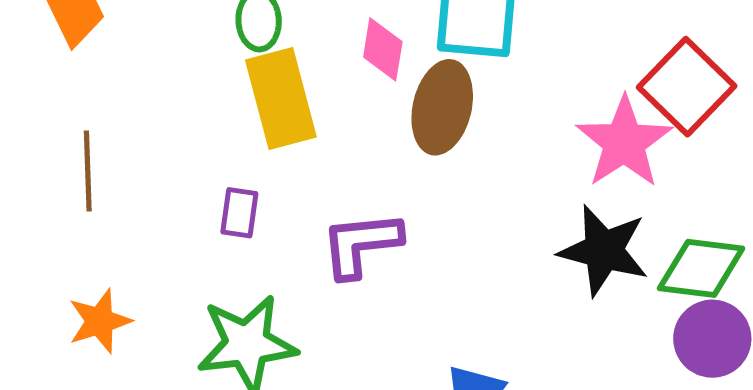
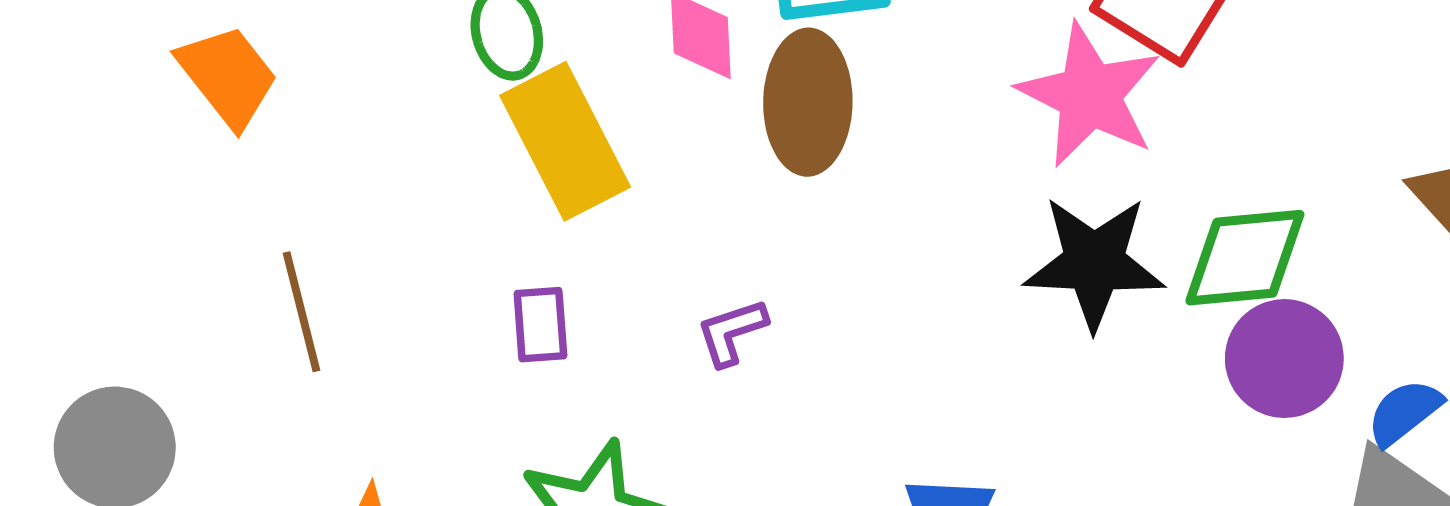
purple L-shape: (361, 244) -> (732, 332), size x0.6

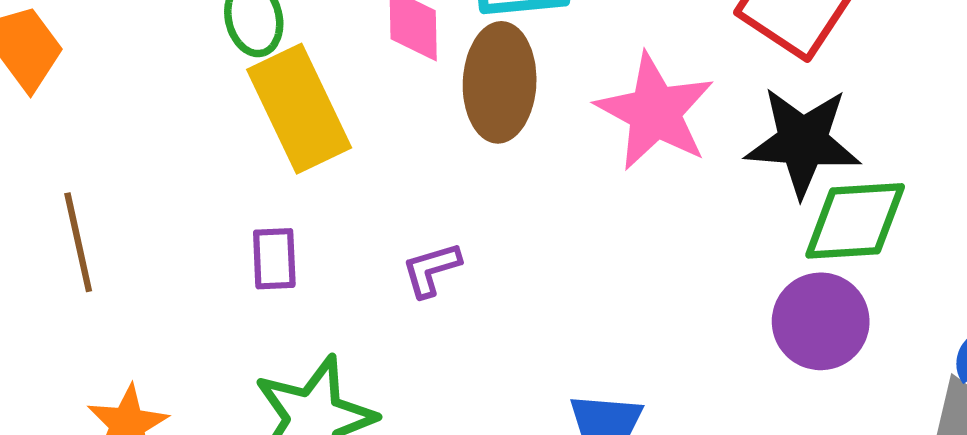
pink star: (1090, 95) -> (655, 112), moved
black star: (1094, 263) -> (803, 142), moved
purple circle: (1284, 359) -> (821, 321), moved

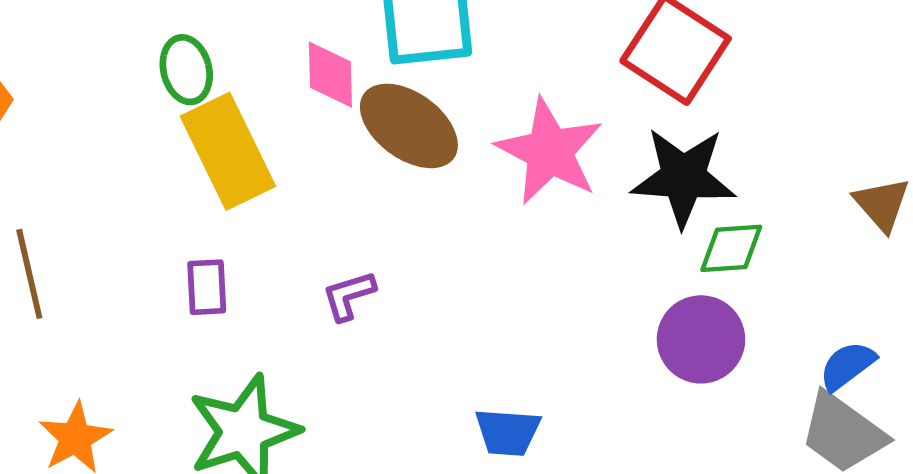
brown ellipse: (500, 82) -> (409, 126), turned -56
green diamond: (855, 221) -> (731, 248), size x0.7

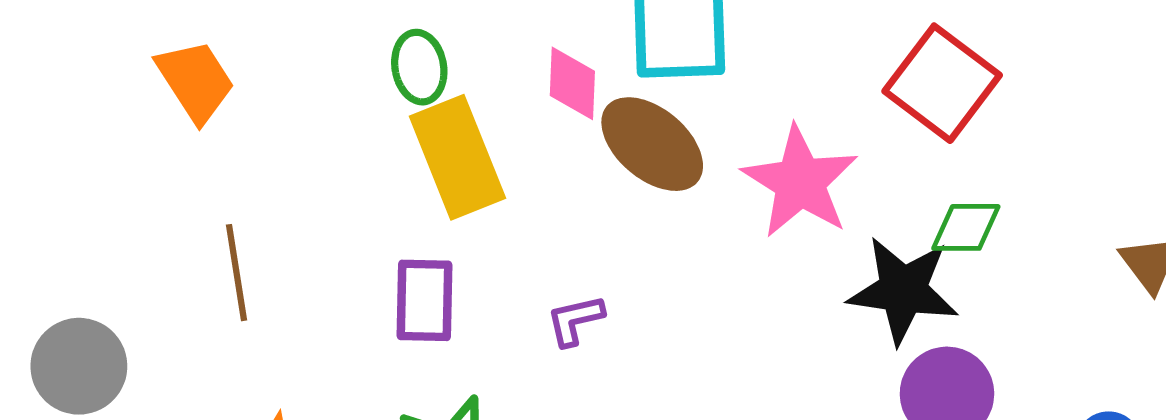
black star: (683, 177) -> (903, 290), moved
green diamond: (731, 248) -> (966, 227), moved
purple rectangle: (207, 287) -> (424, 300), size x1.4

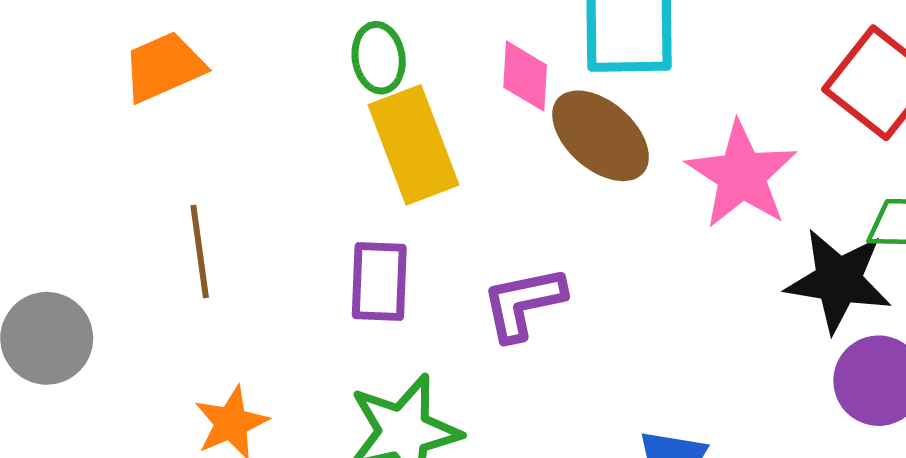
orange trapezoid: (196, 81) -> (164, 67), turned -82
purple L-shape: (575, 320) -> (523, 303), size x1.5

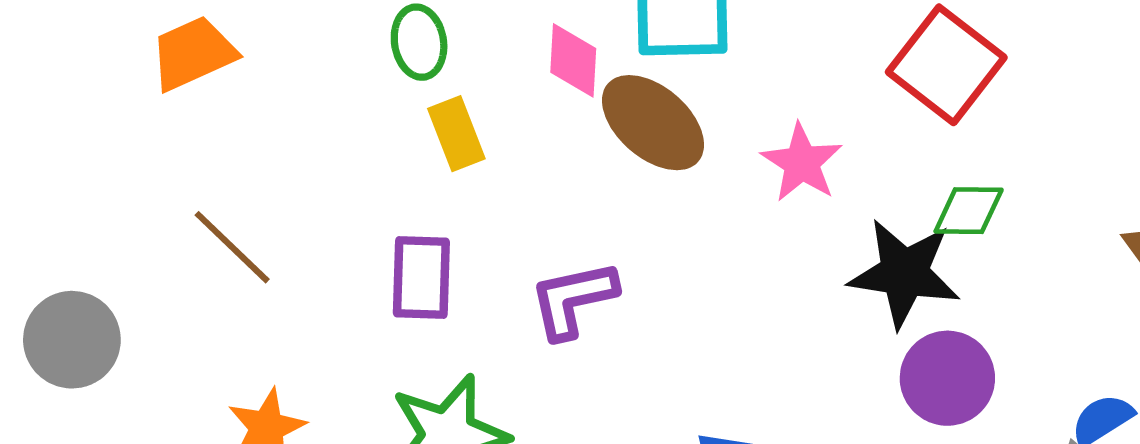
yellow rectangle: (414, 145) -> (456, 134), size x0.6
pink star: (742, 175) -> (802, 163), size x0.7
brown line: (200, 251) -> (232, 247), turned -38

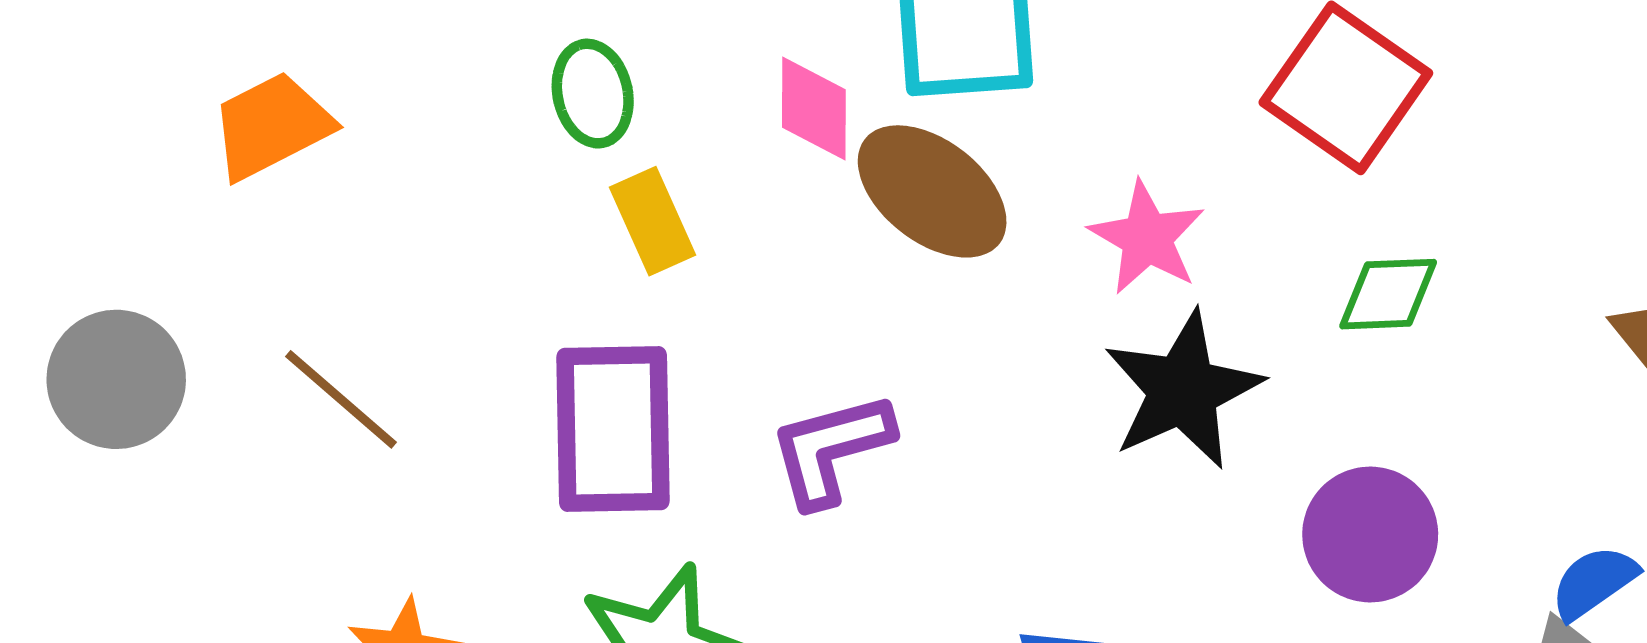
black star: (904, 273) -> (1183, 390), moved, turned -30
purple rectangle: (421, 278) -> (613, 429), size x1.4
gray circle: (72, 340) -> (116, 379), moved

